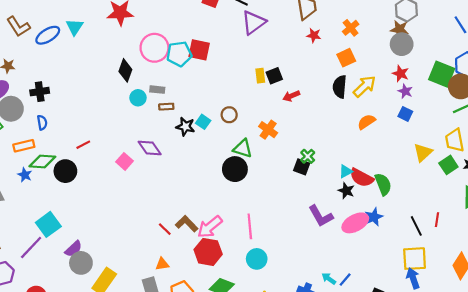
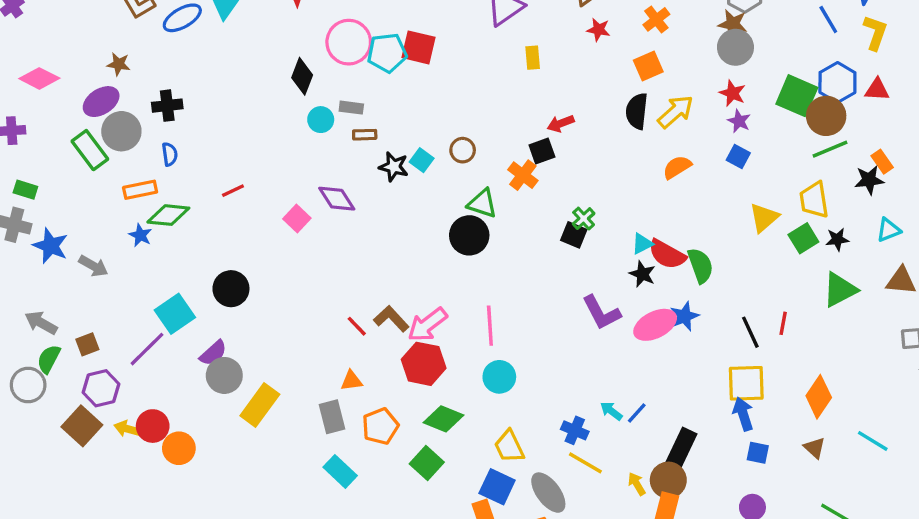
yellow rectangle: (260, 76) -> (533, 58), moved
black square: (274, 76) -> (542, 151), moved
black circle: (65, 171) -> (231, 289), moved

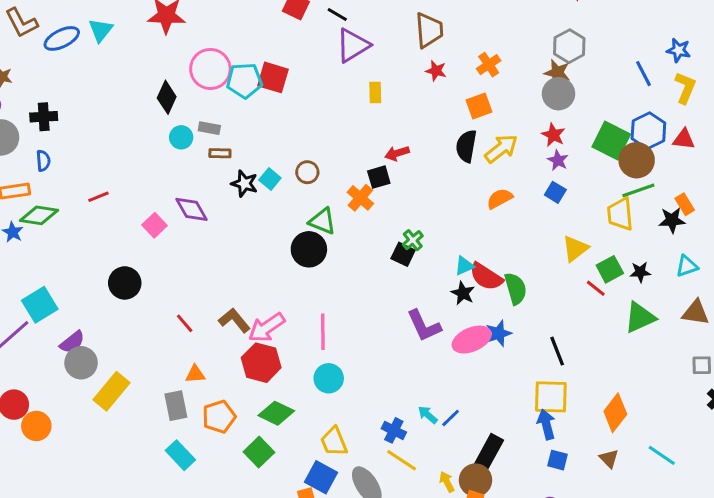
yellow trapezoid: (814, 200) -> (620, 214), moved
black circle: (231, 289) -> (125, 283), moved
red line: (783, 323) -> (596, 288), moved, turned -65
red line: (357, 326) -> (185, 323), moved

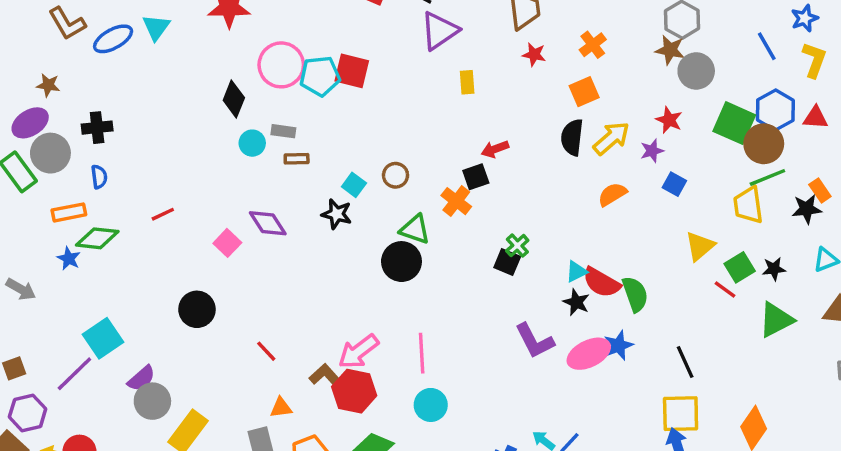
blue star: (679, 50) -> (805, 18), turned -30
gray circle: (558, 94) -> (696, 71), moved
purple star: (558, 160) -> (652, 151), moved, turned 30
black star: (244, 184) -> (337, 214), moved
brown L-shape: (234, 320) -> (327, 377), moved

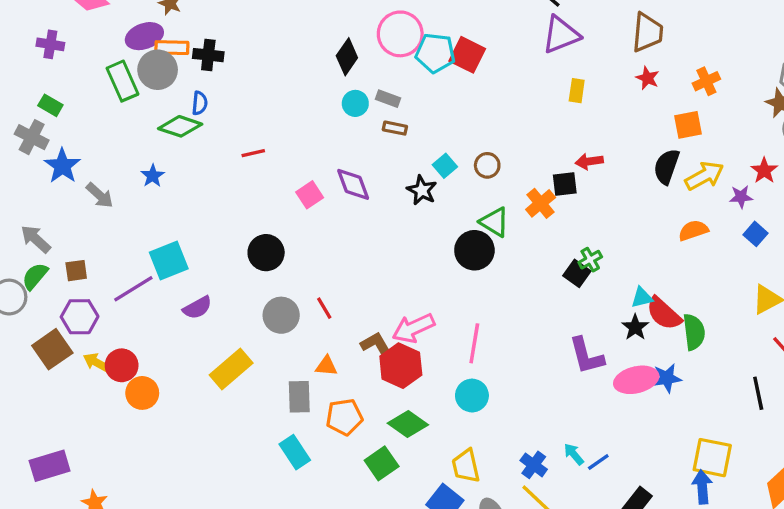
orange rectangle: (69, 212) -> (172, 48), moved
green diamond: (97, 238) -> (180, 126), moved
black line: (685, 362) -> (758, 393), moved
gray circle: (152, 401) -> (281, 315), moved

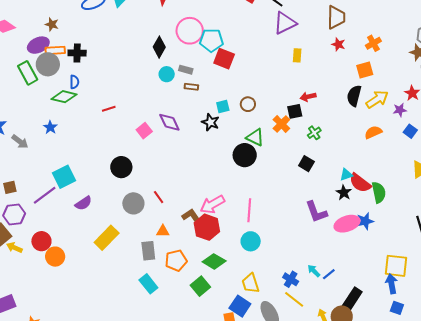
red square: (467, 55) -> (224, 59), moved
cyan square: (445, 166) -> (223, 107), turned 32
green cross: (590, 260) -> (314, 133), moved
yellow arrow: (97, 363) -> (14, 248), moved

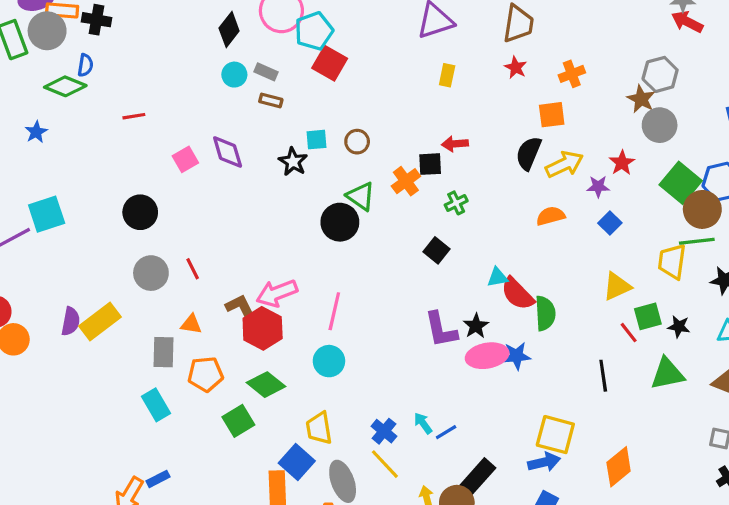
cyan pentagon: (211, 40) -> (314, 31), turned -30
black star: (344, 193) -> (476, 326), moved
purple semicircle: (83, 203) -> (71, 321), moved, turned -54
blue arrow: (392, 284) -> (544, 462), turned 78

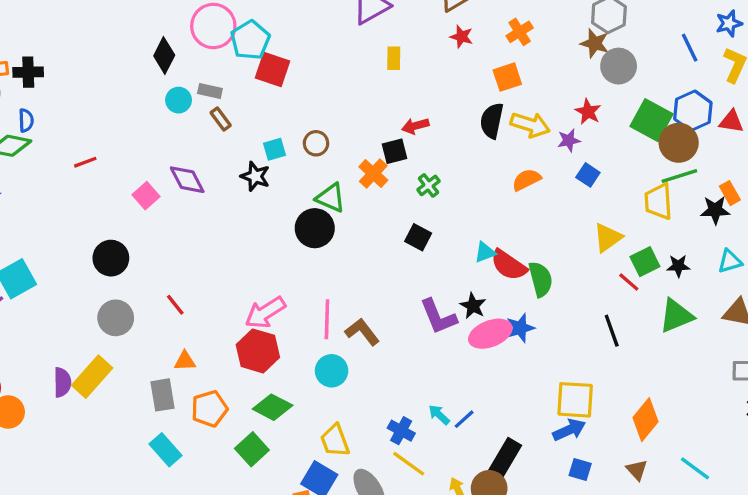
brown rectangle: (271, 101) -> (221, 119), turned 50
yellow arrow: (564, 164) -> (530, 125), turned 54
gray circle: (151, 273) -> (116, 318), moved
brown L-shape: (241, 308) -> (362, 332), moved

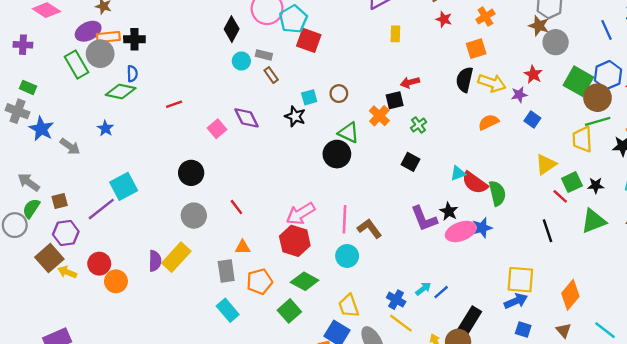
cyan arrow: (439, 415) -> (423, 289), turned 98

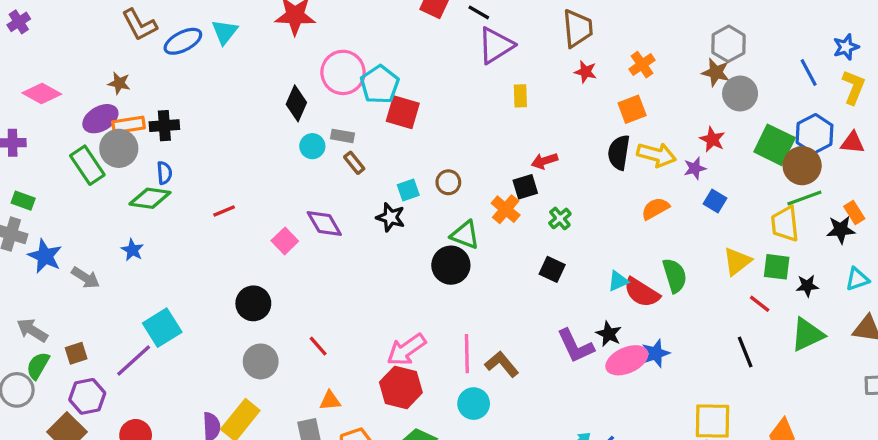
green square: (572, 182) -> (777, 267), moved, turned 36
green semicircle: (497, 193) -> (675, 276), moved

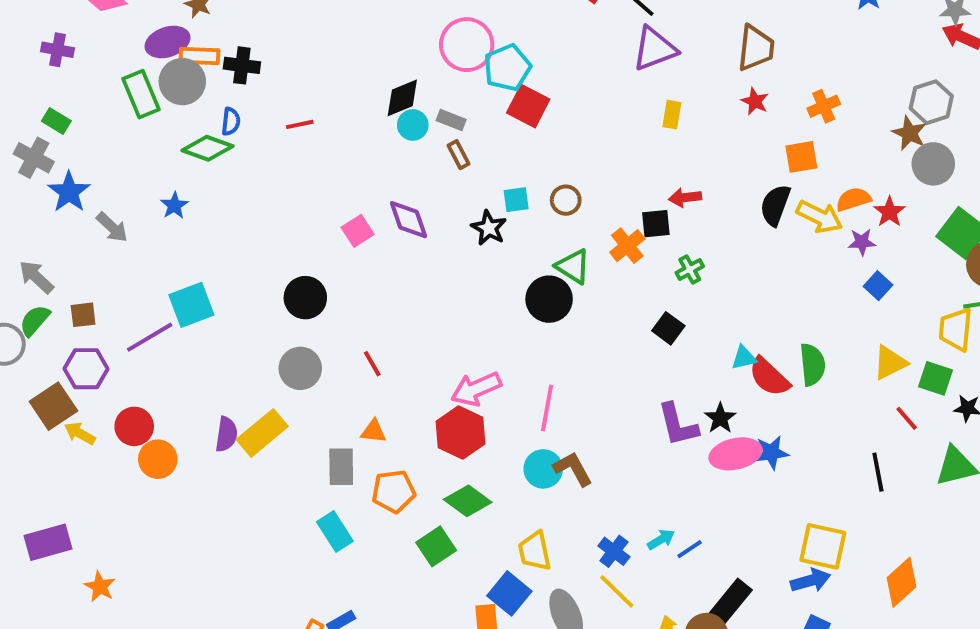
black diamond: (296, 103) -> (402, 98), moved, turned 32
orange semicircle: (655, 209) -> (853, 199), moved
red line: (224, 211) -> (300, 124), moved
brown L-shape: (502, 364) -> (573, 469), moved

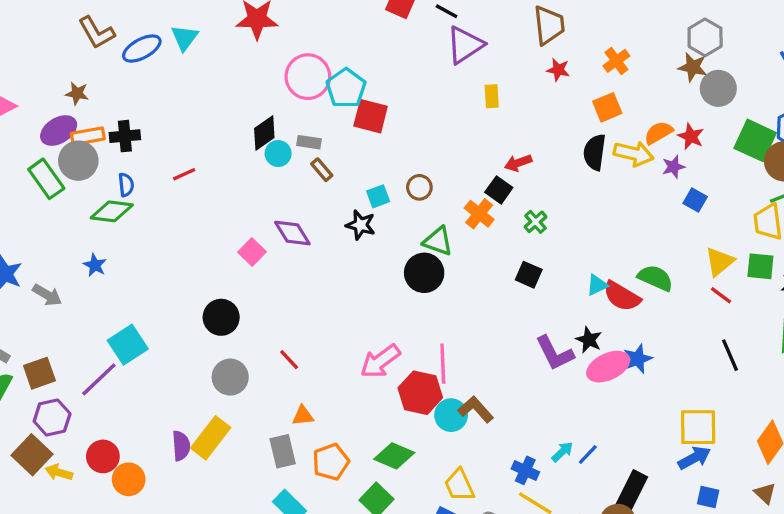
black square: (656, 224) -> (499, 190), turned -36
brown square: (83, 315) -> (39, 373), size x1.4
green semicircle: (812, 365) -> (655, 278), turned -48
red line: (907, 418) -> (721, 295), moved
red hexagon: (461, 433) -> (420, 393), moved

